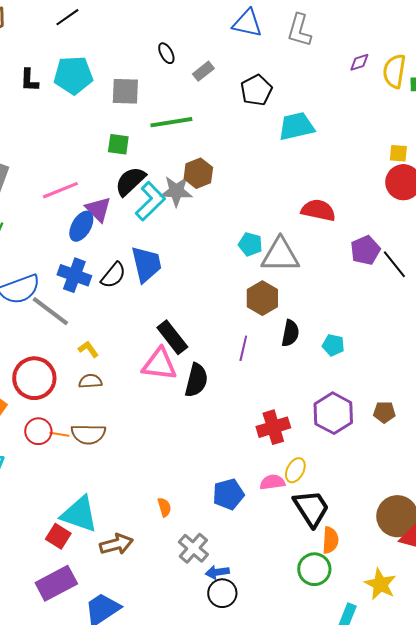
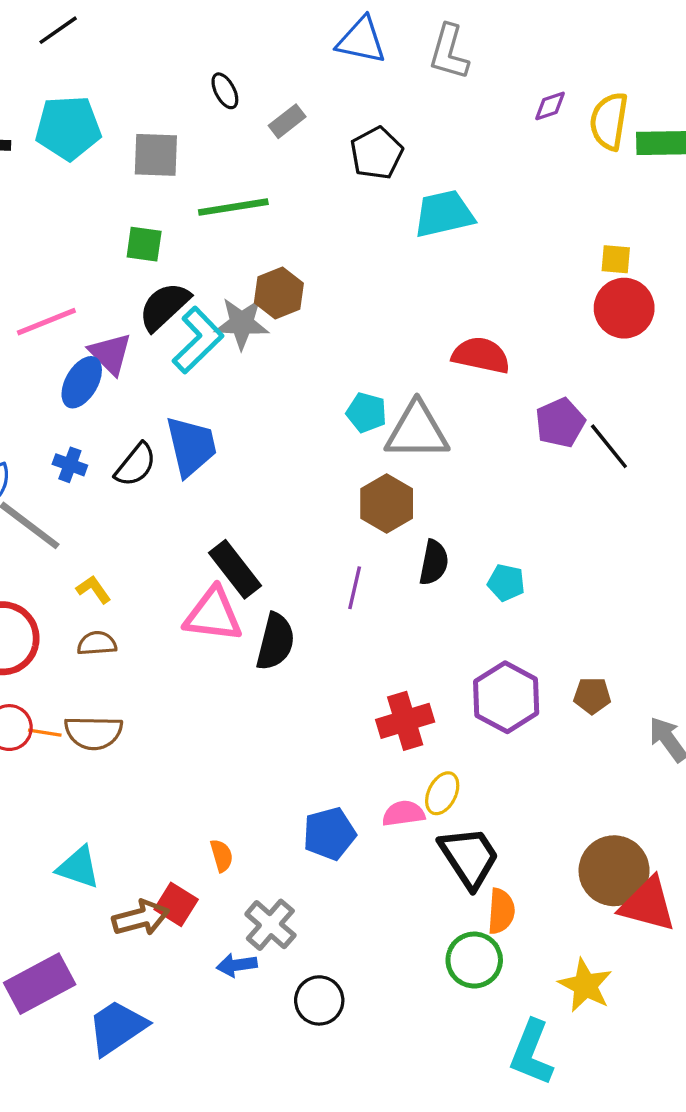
blue cross: (74, 275) -> (70, 465), size x0.6
cyan triangle: (79, 514) -> (78, 867), size x0.7
red square: (58, 536) -> (176, 904), moved
blue arrow: (217, 572) -> (237, 965), moved

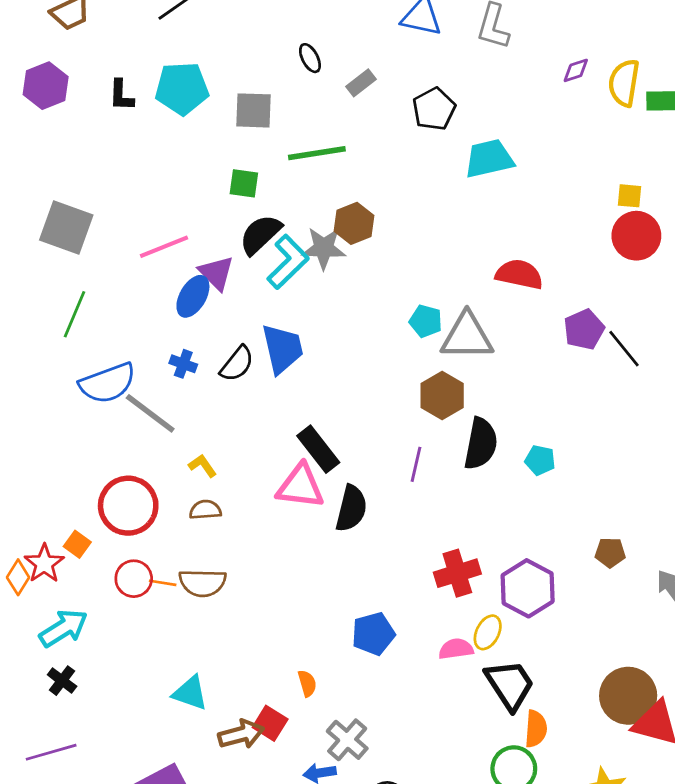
black semicircle: (434, 562) -> (481, 444), size x1.4
purple hexagon: (506, 697) -> (528, 588), moved
blue pentagon: (329, 834) -> (373, 634), moved

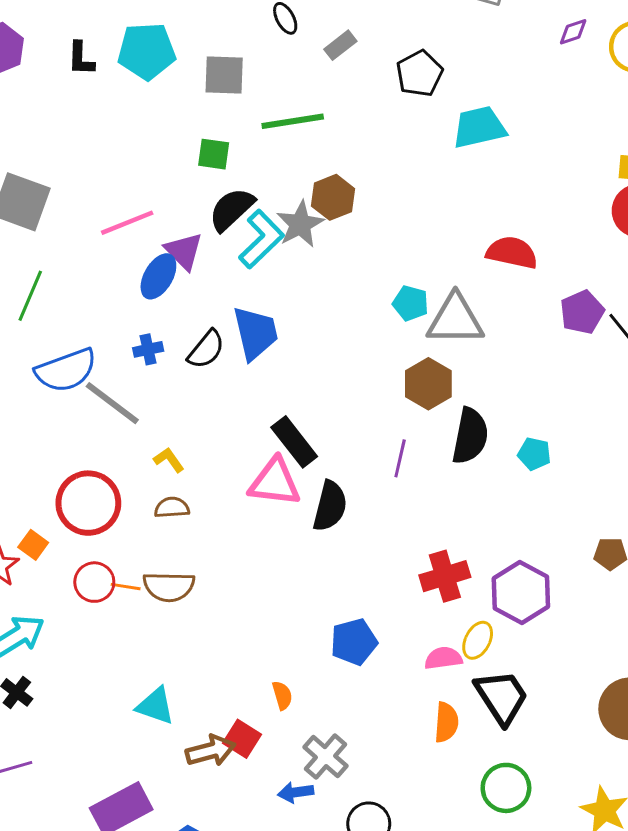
gray star: (324, 248) -> (300, 224), turned -30
blue cross: (183, 364) -> (148, 349), turned -32
orange semicircle: (536, 729) -> (446, 722), moved

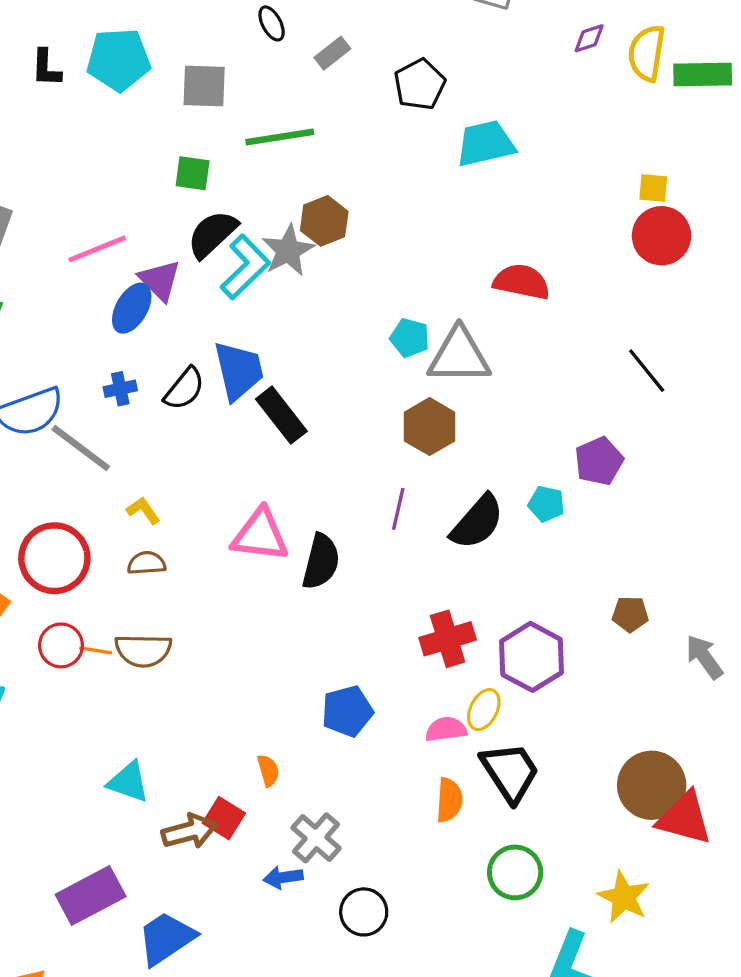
purple pentagon: (582, 312) -> (599, 461), moved
black semicircle: (470, 436) -> (477, 522), moved, turned 30
black rectangle: (294, 442) -> (281, 415), moved

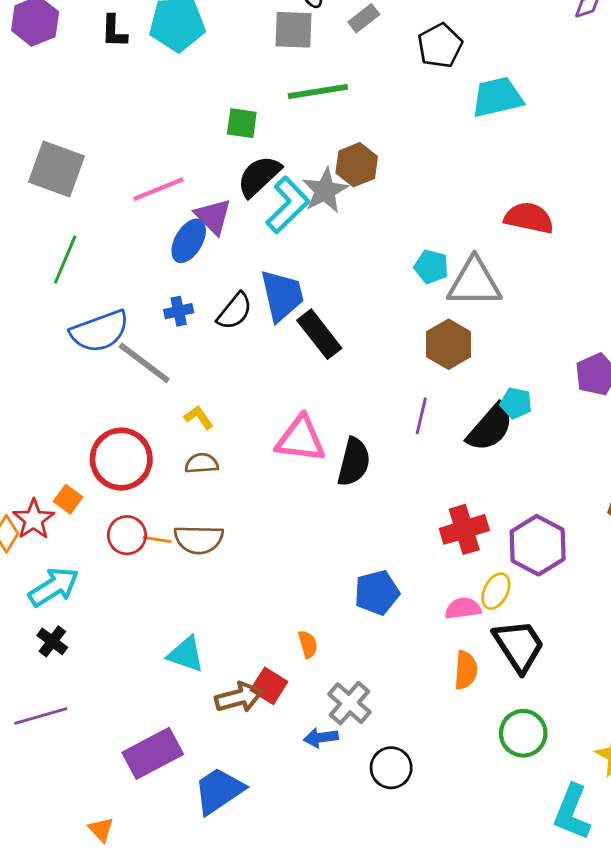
gray square: (204, 86) -> (293, 30), moved
cyan pentagon: (546, 504) -> (516, 403), moved

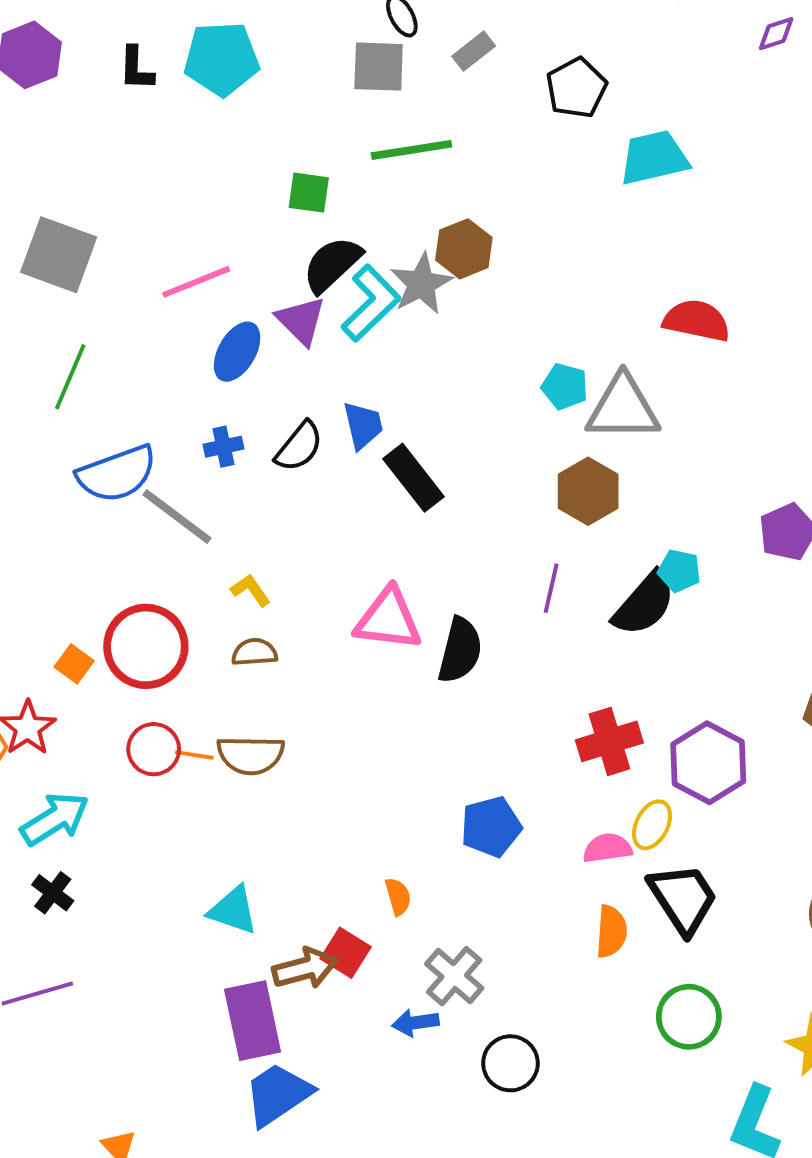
purple triangle: (213, 216) -> (301, 321), moved
blue trapezoid: (282, 295) -> (363, 425), size x0.7
orange square: (68, 499) -> (74, 664), moved
purple rectangle: (153, 753) -> (253, 1021), moved, turned -74

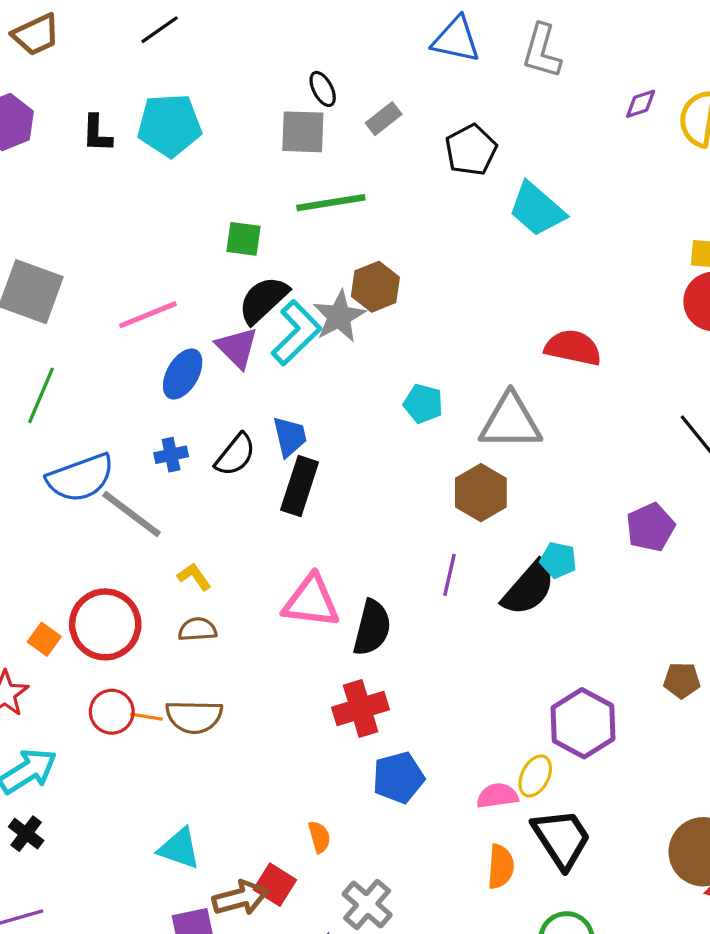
cyan trapezoid: (654, 158) -> (537, 209), turned -126
cyan pentagon: (565, 387) -> (423, 404), moved
black rectangle: (414, 478) -> (300, 486), moved, turned 56
red cross: (609, 741) -> (361, 708), moved

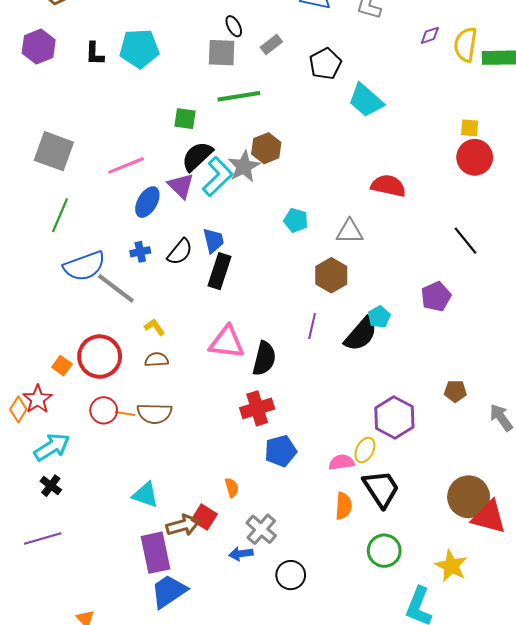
gray triangle: (510, 422) -> (350, 232), size x0.7
cyan pentagon: (558, 560) -> (379, 317), turned 30

